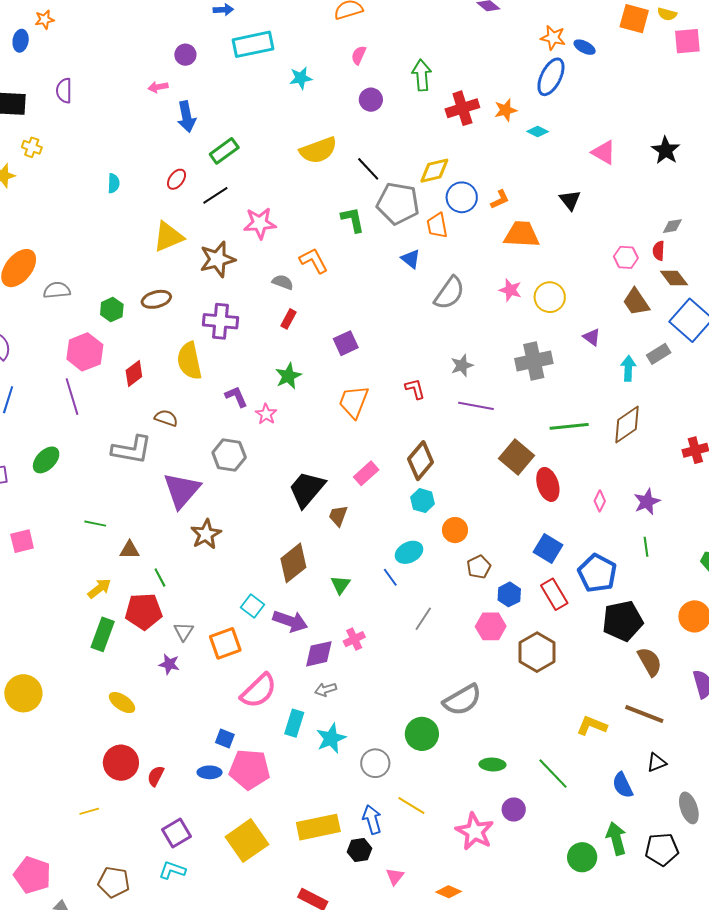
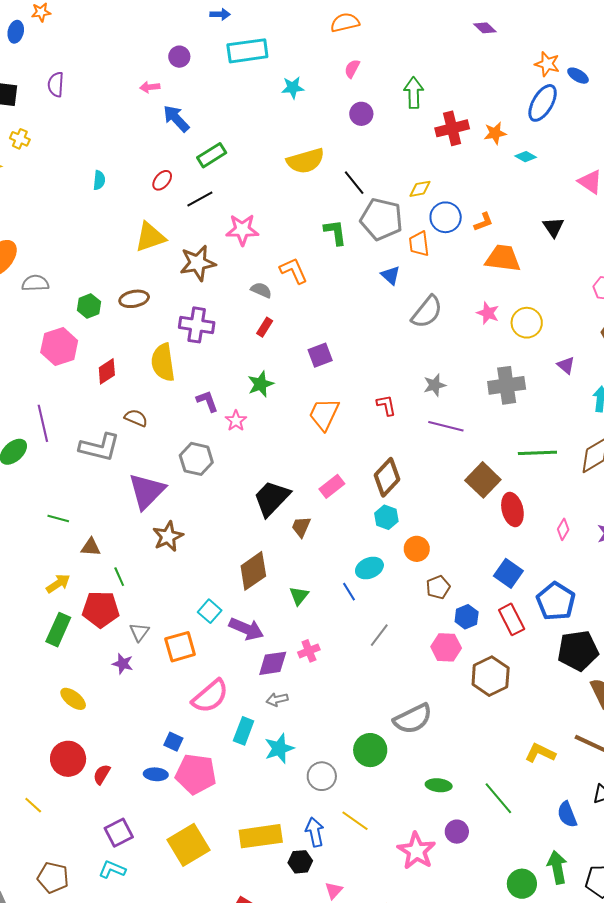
blue arrow: (186, 117) -> (176, 119), turned 144
yellow diamond: (434, 171) -> (420, 189), size x0.7
purple line: (72, 397) -> (43, 423), moved
yellow line: (89, 811) -> (33, 805), turned 54

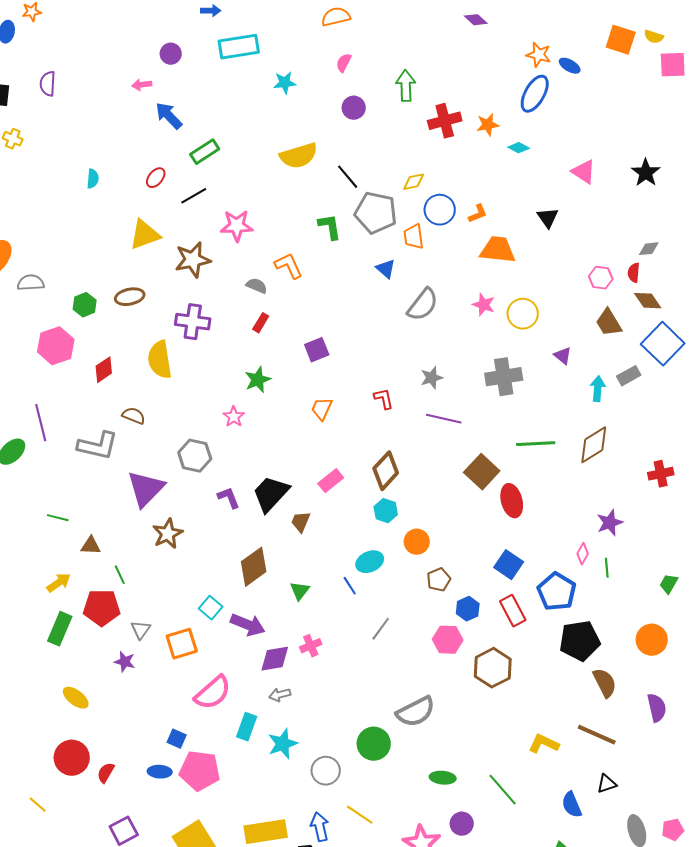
purple L-shape: (207, 401) -> (229, 498), moved
orange trapezoid: (324, 414) -> (322, 409), size x0.7
pink diamond: (563, 529) -> (583, 554), moved

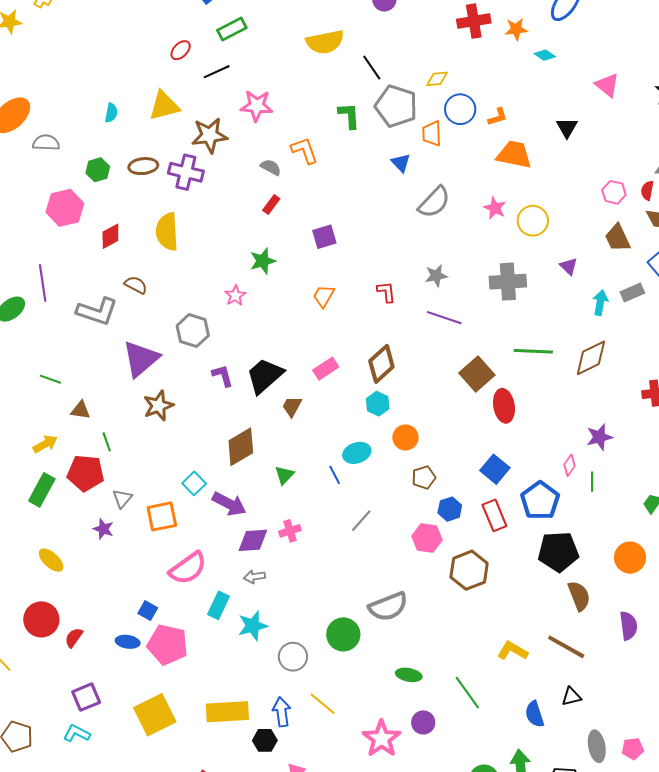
cyan semicircle: (93, 179) -> (111, 113), moved
purple cross: (193, 322) -> (186, 172), moved

